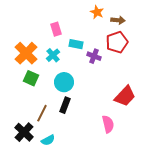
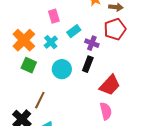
cyan rectangle: (76, 44) -> (74, 31), turned -48
red trapezoid: (125, 96) -> (110, 85), moved
black rectangle: (65, 105) -> (88, 64), moved

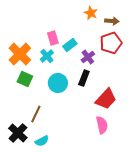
pink rectangle: (54, 16) -> (53, 38), moved
purple cross: (92, 43) -> (88, 57), turned 32

